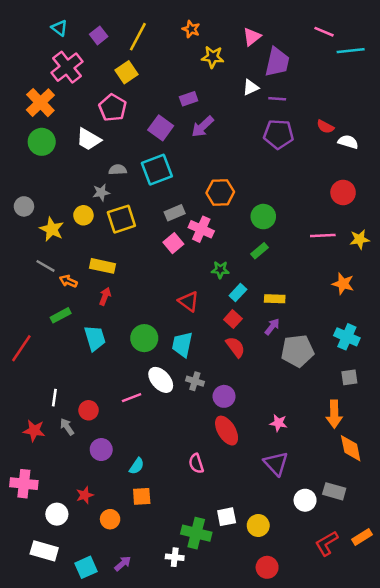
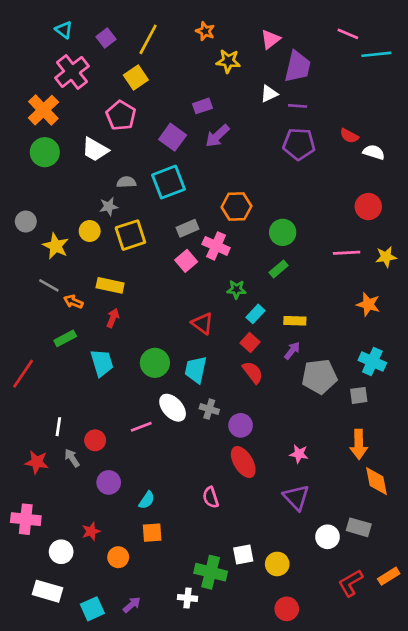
gray square: (349, 377) -> (359, 395), moved

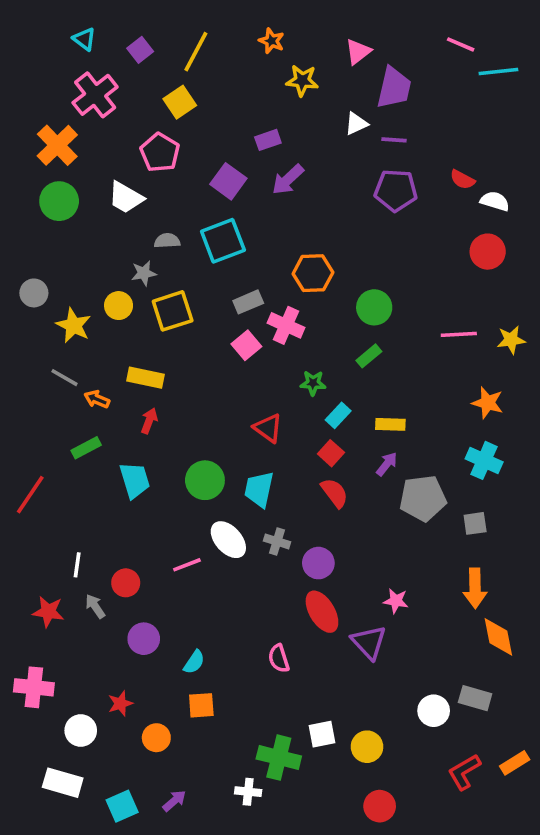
red circle: (368, 207) -> (488, 252), moved
cyan cross: (372, 361) -> (484, 460), moved
purple triangle: (296, 497) -> (369, 642), moved

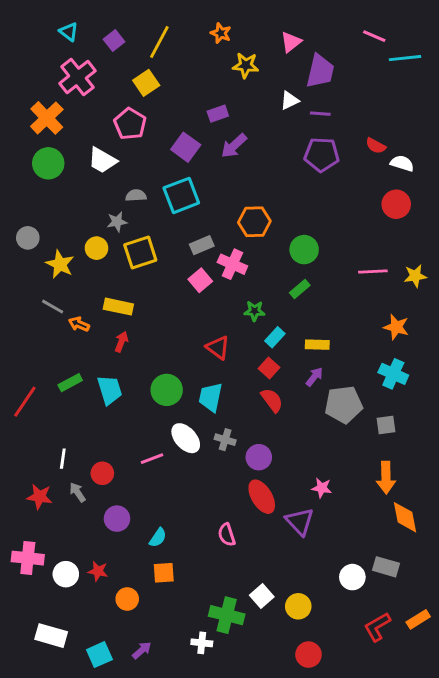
green rectangle: (86, 448) -> (70, 383), moved
red star: (120, 703) -> (98, 571), turned 30
white circle: (81, 730) -> (66, 574), moved
white square: (322, 734) -> (262, 596), turned -30

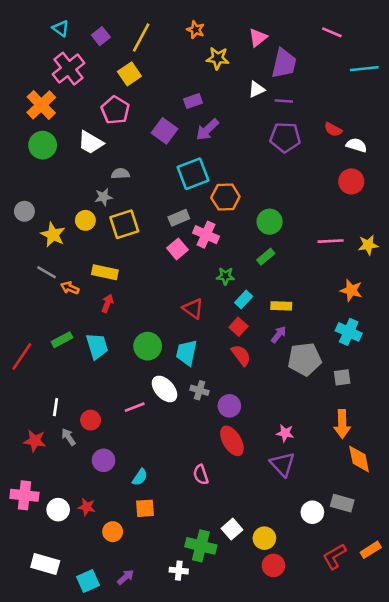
cyan line: (405, 58) -> (364, 69), moved
cyan square: (181, 195) -> (193, 174), moved
purple triangle: (300, 522) -> (283, 464), moved
red circle: (308, 655) -> (273, 565), moved

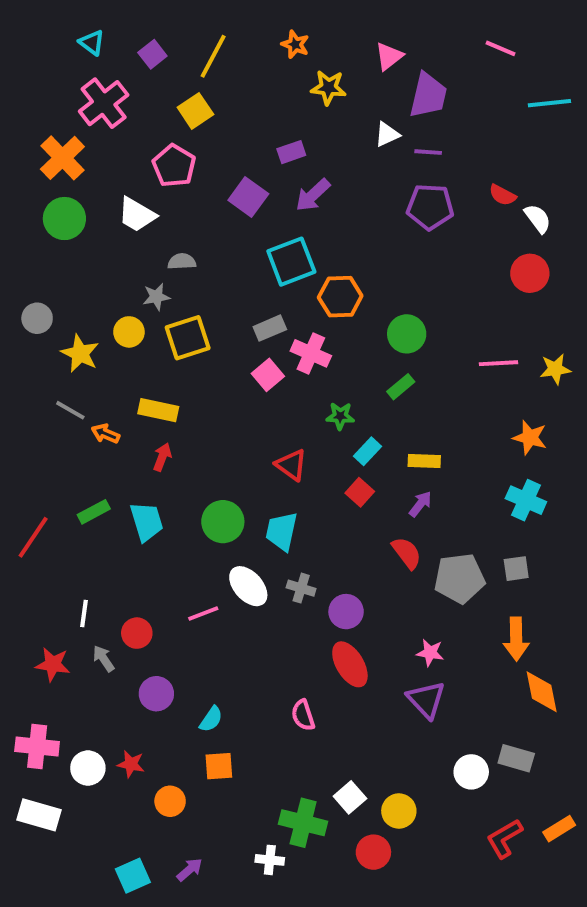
white semicircle: (356, 145) -> (538, 219), turned 36
red semicircle: (241, 355) -> (407, 553), moved
gray pentagon: (305, 359) -> (459, 578), moved
white rectangle: (45, 564) -> (39, 815), moved
red circle: (273, 565) -> (373, 852), moved

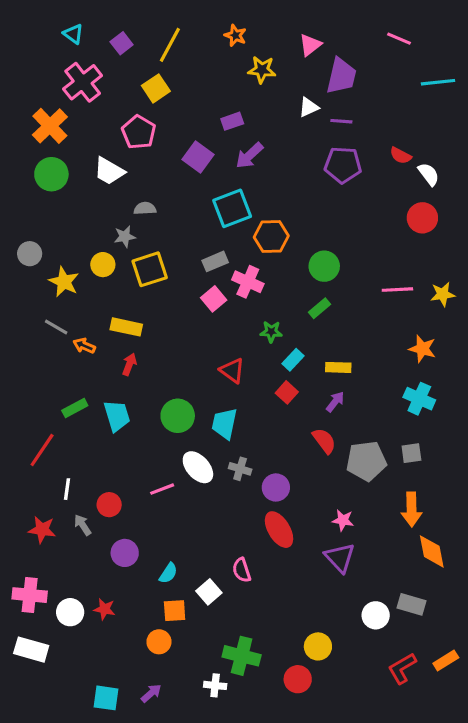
red line: (33, 537) -> (42, 450), moved
white square: (350, 797) -> (209, 592), moved
orange circle: (170, 801) -> (159, 642), moved
cyan square: (133, 876) -> (106, 698), turned 32

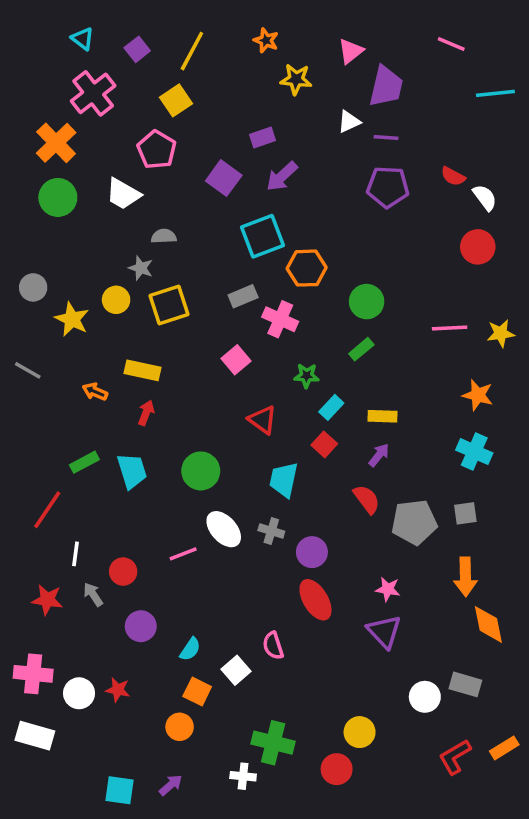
gray star: (125, 237) -> (141, 268), turned 30
pink square: (214, 299) -> (236, 360), moved
gray line: (56, 327) -> (28, 370), moved
cyan trapezoid: (224, 424) -> (284, 480), moved
orange square: (175, 611) -> (197, 692), turned 30

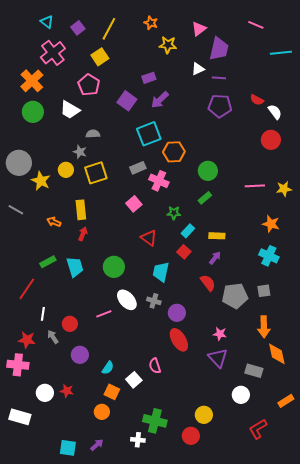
gray circle: (33, 287) -> (19, 163), size x1.6
yellow rectangle: (143, 370) -> (81, 210), turned 72
pink cross: (33, 674) -> (18, 365), moved
gray rectangle: (465, 684) -> (254, 371), moved
orange rectangle: (504, 748) -> (286, 401), moved

